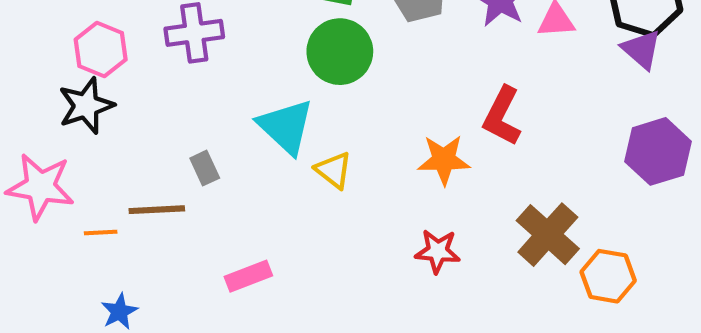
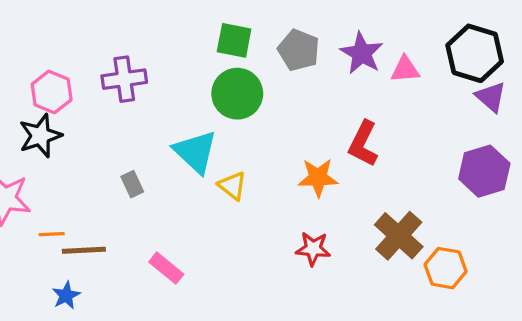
purple triangle: (641, 50) -> (491, 97), moved
brown line: (157, 210) -> (84, 250), moved
pink rectangle: (248, 276) -> (166, 268), turned 60

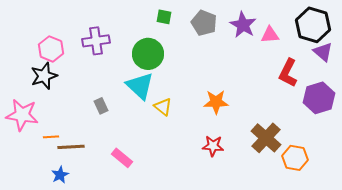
green square: (234, 40) -> (164, 17), size x0.7
green circle: (237, 94) -> (148, 54), moved
red L-shape: (363, 144) -> (288, 73), moved

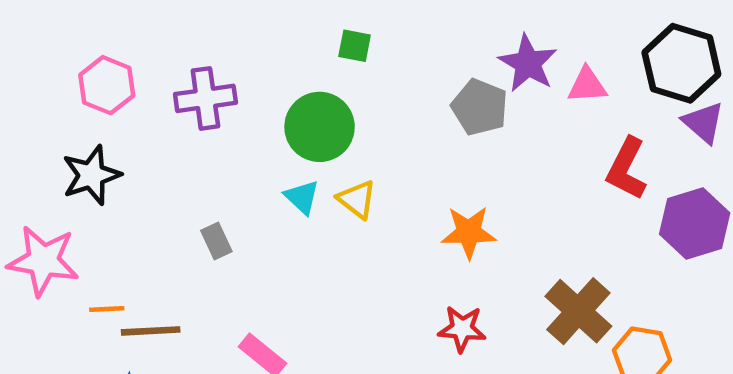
gray pentagon: (204, 23) -> (480, 107), moved
pink hexagon: (51, 49) -> (107, 85), moved
cyan triangle: (140, 86) -> (302, 197), size x0.6
yellow triangle: (163, 107) -> (357, 199), moved

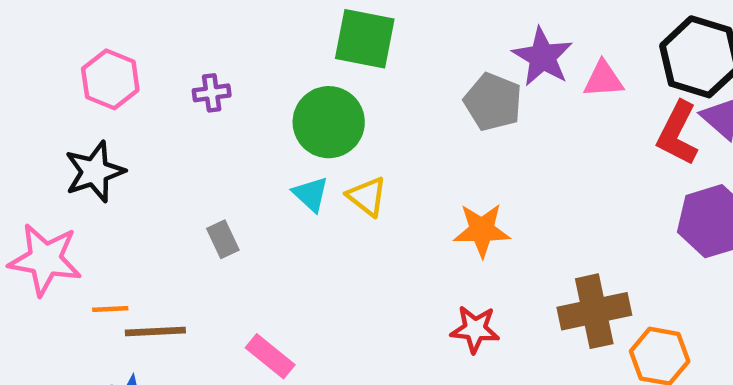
green square: (355, 46) -> (365, 39), size x1.8
purple cross: (205, 98) -> (212, 93), size x0.6
red L-shape: (627, 169) -> (678, 133), moved
brown cross: (578, 311) -> (594, 311), turned 36

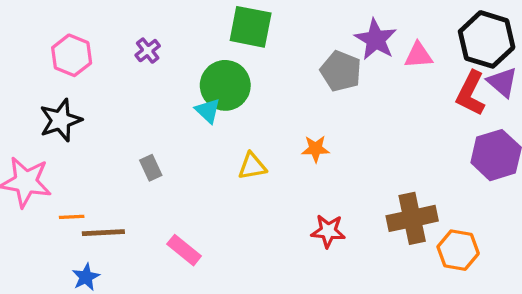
purple cross: (212, 93) -> (148, 51), moved, turned -30
cyan triangle: (311, 194) -> (208, 111), moved
yellow triangle: (367, 196) -> (252, 166), moved, turned -48
orange star: (482, 230) -> (316, 149), moved, size x0.7

